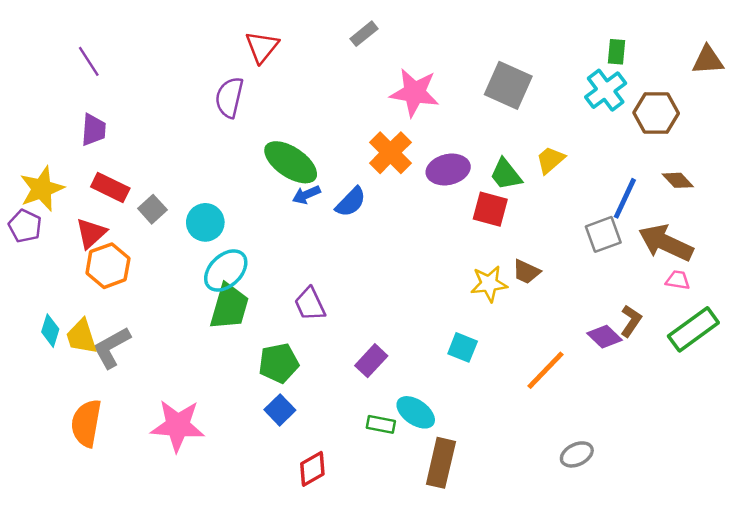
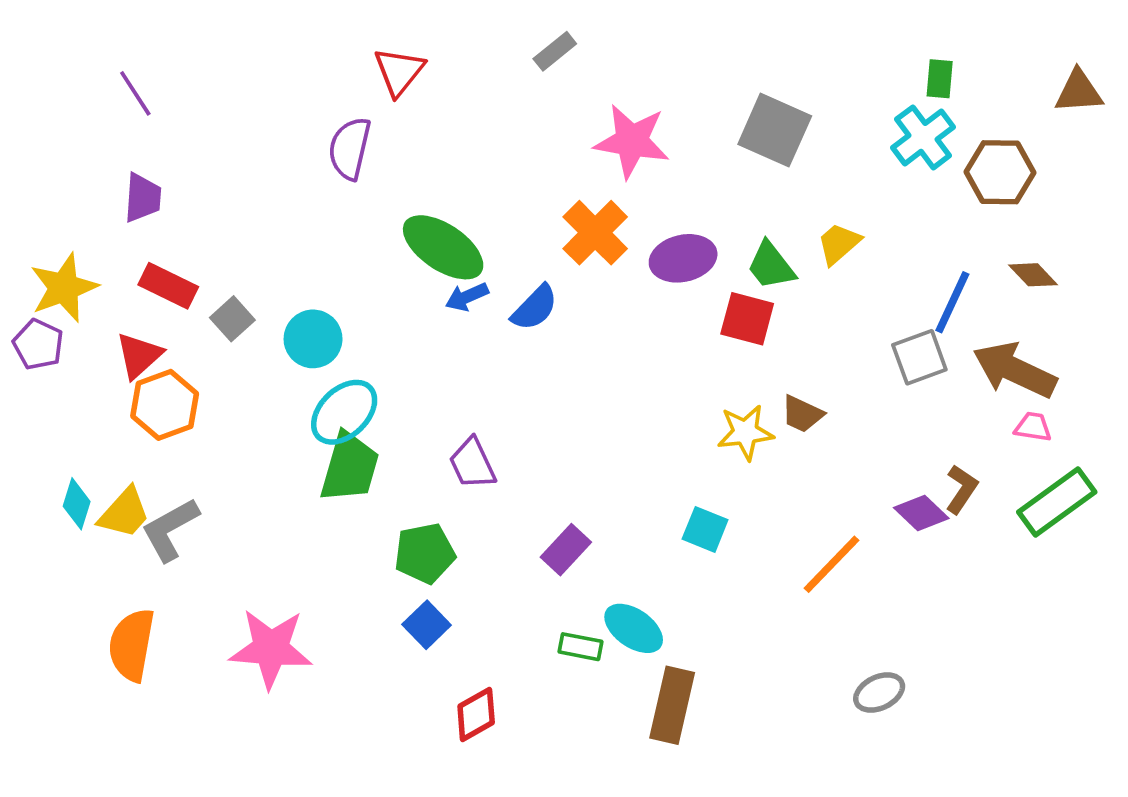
yellow trapezoid: (81, 337) -> (124, 513), turned -120

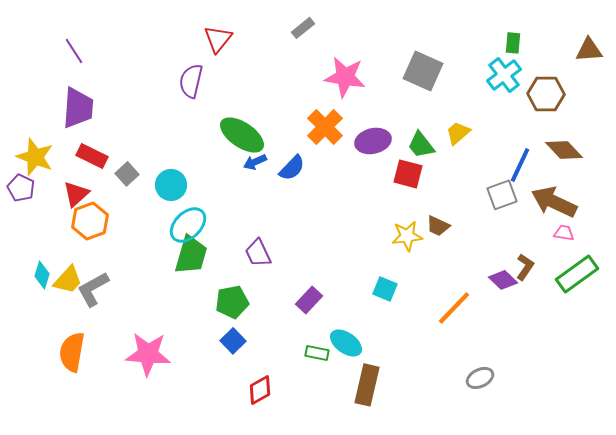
purple trapezoid: (143, 198) -> (78, 108), size x1.5
brown diamond: (1033, 275) -> (564, 150), size x1.4
yellow star: (64, 288) -> (35, 157), turned -30

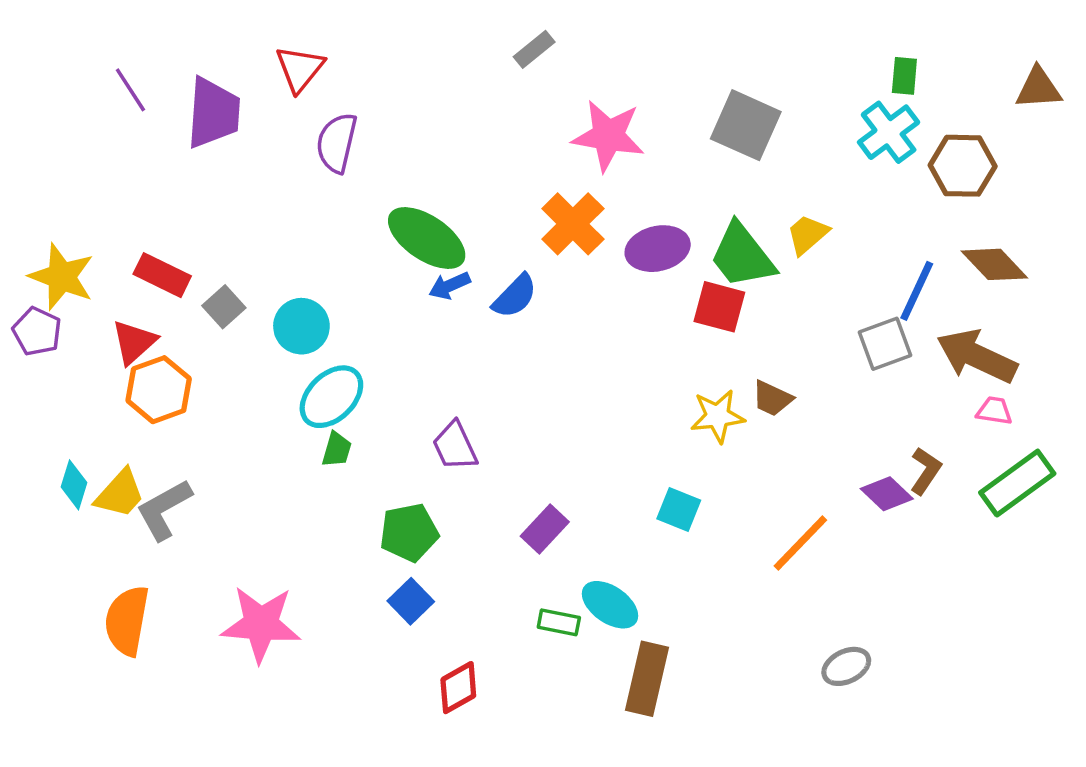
red triangle: (218, 39) -> (300, 69), moved
purple trapezoid: (78, 108) -> (213, 113), moved
green trapezoid: (421, 145) -> (742, 256), size x1.4
green trapezoid: (191, 255) -> (337, 450), size x0.5

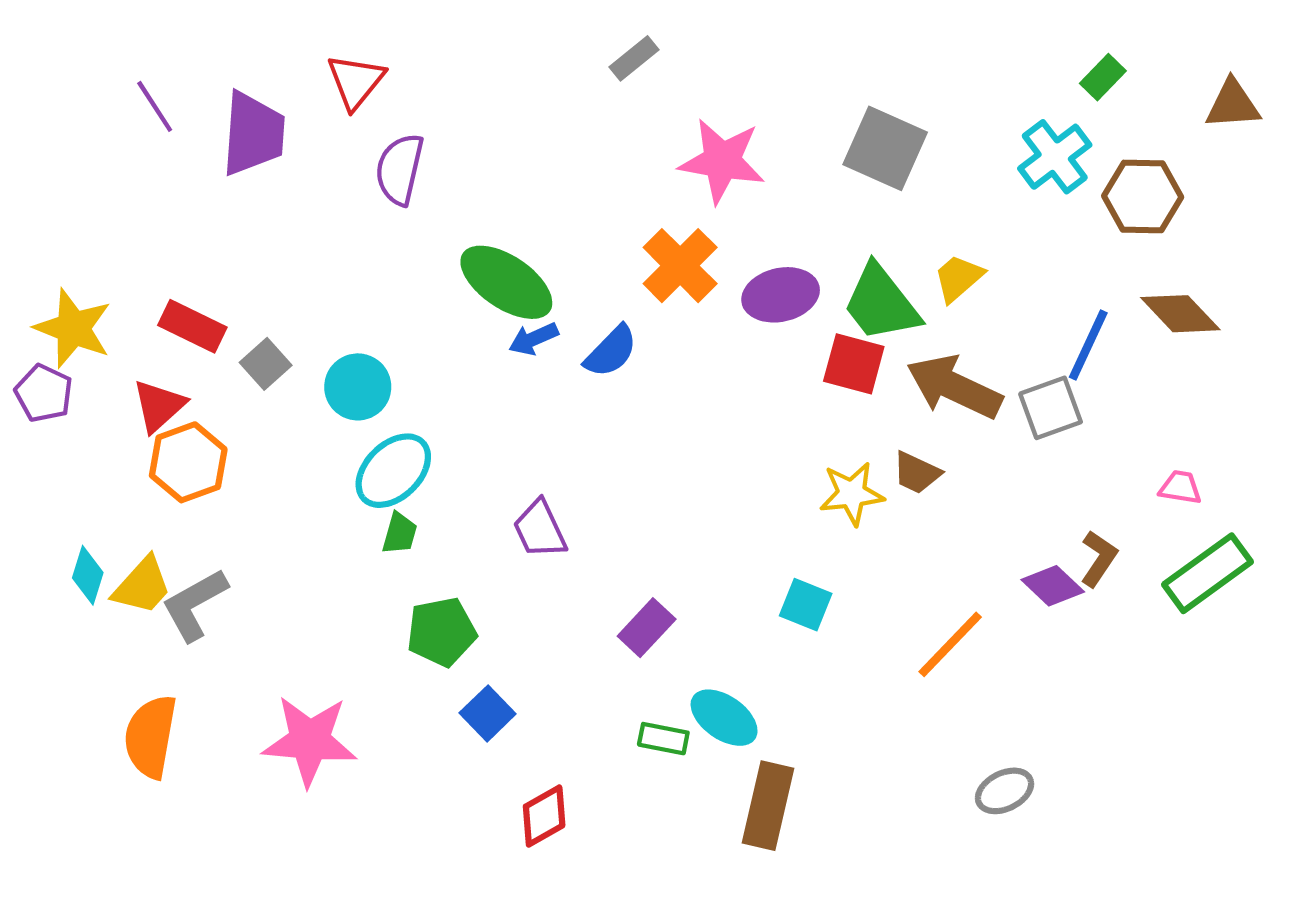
green rectangle: (904, 76) -> (1103, 77), moved, turned 39
brown arrow: (977, 356) -> (954, 387), moved
green pentagon: (409, 532) -> (441, 632), moved

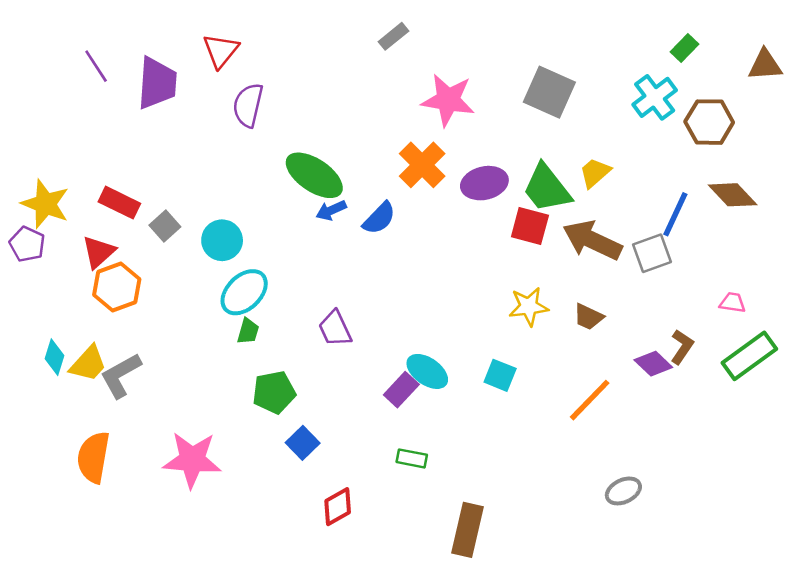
brown trapezoid: (917, 473) -> (588, 317), moved
cyan ellipse: (724, 718) -> (427, 371), moved
brown rectangle: (768, 806) -> (468, 530), moved

